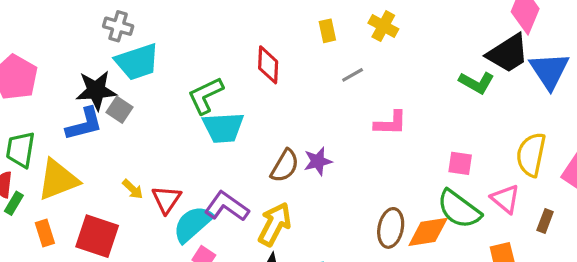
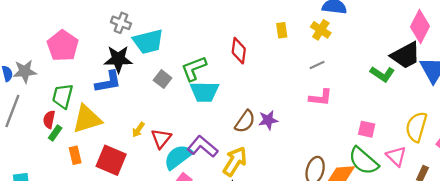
gray cross: (118, 26) -> (121, 23), moved
gray line: (353, 75) -> (317, 65), moved
gray square: (120, 110) -> (163, 79), moved
yellow arrow: (133, 189) -> (138, 130), turned 77

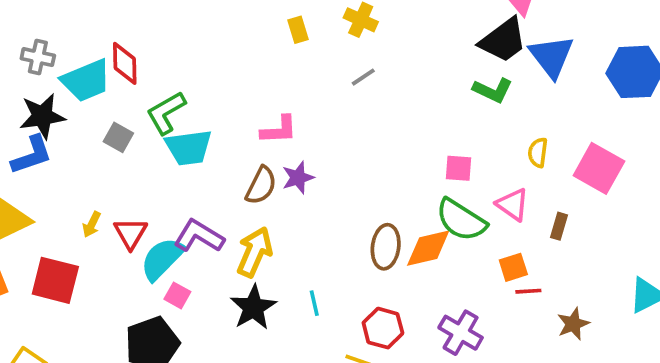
red diamond: (239, 51) -> (125, 63), moved
green L-shape: (382, 74) -> (493, 90), moved
pink L-shape: (321, 98) -> (279, 130), moved
yellow semicircle: (416, 127) -> (538, 153), size x0.6

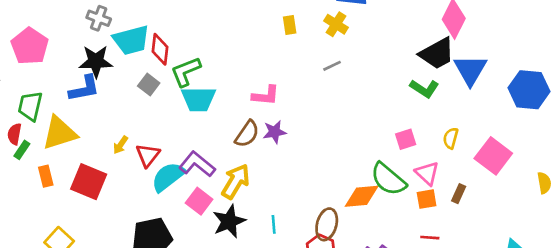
red diamond: (125, 63) -> (160, 49), moved
pink square: (459, 168) -> (406, 139), moved, turned -30
brown ellipse: (386, 247) -> (327, 224), moved
orange square: (513, 267) -> (427, 199), moved
pink square: (177, 295) -> (199, 201), moved, size x1.4

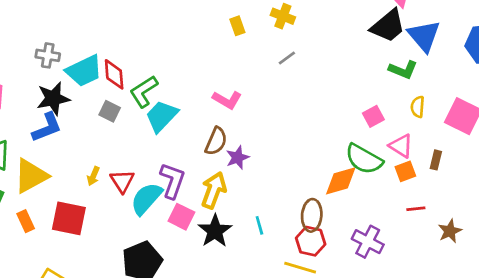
green L-shape: (424, 89) -> (403, 70), moved
pink L-shape: (266, 95) -> (227, 100), turned 36
cyan trapezoid: (199, 99) -> (162, 116), turned 144
purple star: (275, 132) -> (237, 158), moved
purple L-shape: (197, 164) -> (172, 181), turned 81

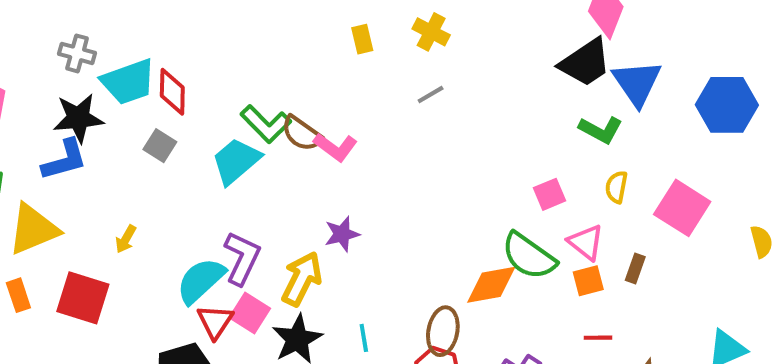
green L-shape: (144, 91) -> (266, 124), moved, turned -108
brown semicircle: (216, 141) -> (302, 133), moved, turned 96
red triangle: (122, 181) -> (215, 322), moved

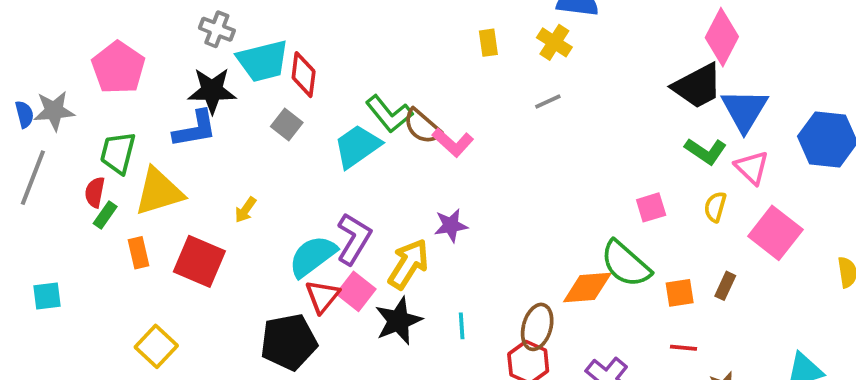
pink triangle: (586, 242) -> (752, 167), moved

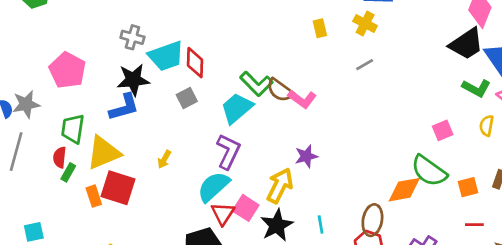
gray square: (287, 125) -> (187, 98), turned 30
purple L-shape: (354, 239) -> (228, 152), moved
red square: (199, 261) -> (118, 188), moved

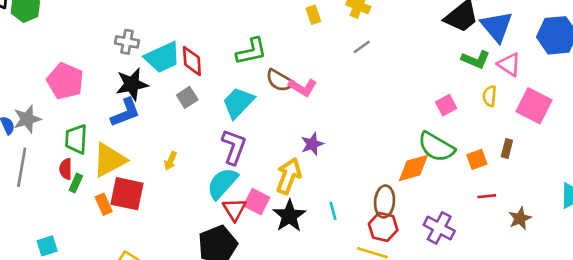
green L-shape: (256, 84) -> (251, 51), moved, turned -52

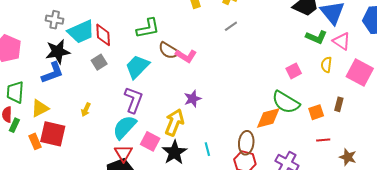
yellow triangle: (109, 160) -> (40, 108), size x0.7
red triangle: (234, 209) -> (123, 153), moved
brown star: (520, 218) -> (348, 157), turned -30

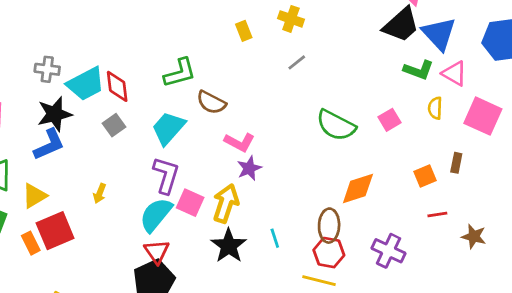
pink L-shape: (186, 56) -> (239, 142), moved
green semicircle: (286, 102) -> (336, 125), moved
red square: (53, 134) -> (55, 231), turned -32
pink square: (150, 141) -> (190, 203), moved

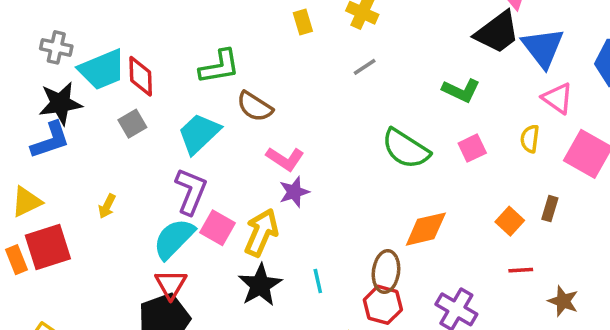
green L-shape: (418, 70) -> (461, 90), moved
orange square: (425, 176) -> (510, 221), turned -30

